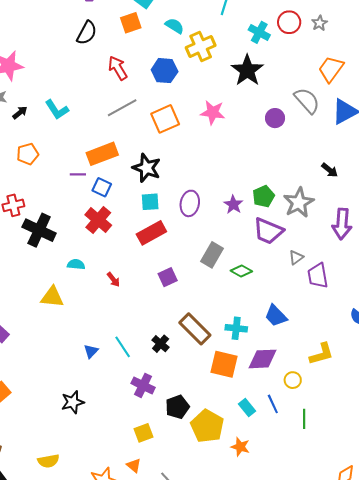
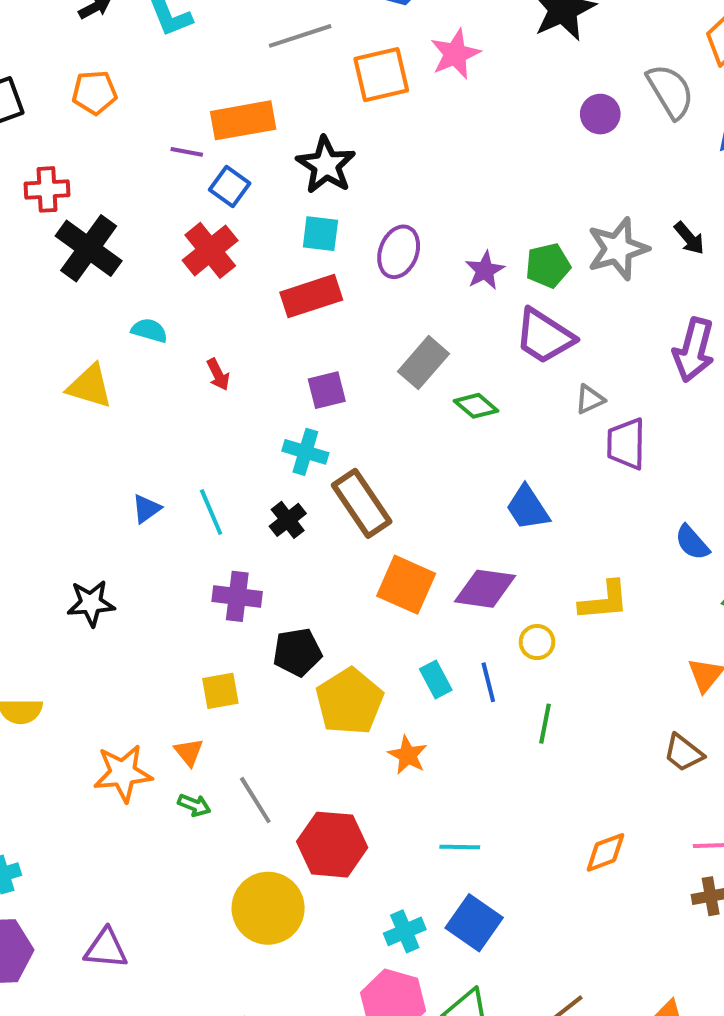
pink star: (213, 112) -> (455, 54), moved, turned 30
gray star: (299, 203) -> (618, 249), moved
cyan cross: (236, 328) -> (305, 452), moved
purple cross: (143, 385) -> (237, 596), turned -30

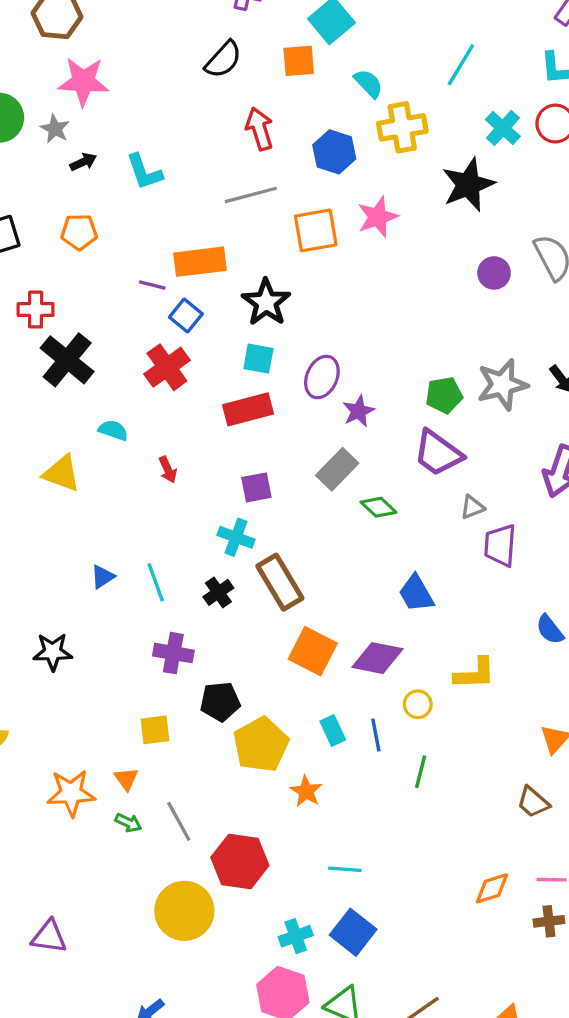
purple star: (485, 270) -> (359, 411), moved
orange diamond: (605, 852) -> (492, 888), moved

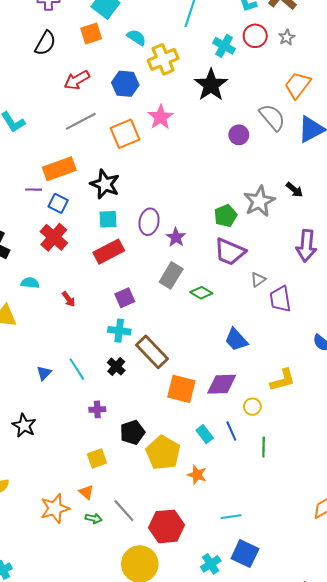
red arrow: (260, 129) -> (77, 80), turned -90
black star: (53, 652) -> (24, 425), turned -30
purple cross: (173, 653) -> (97, 409), size x0.7

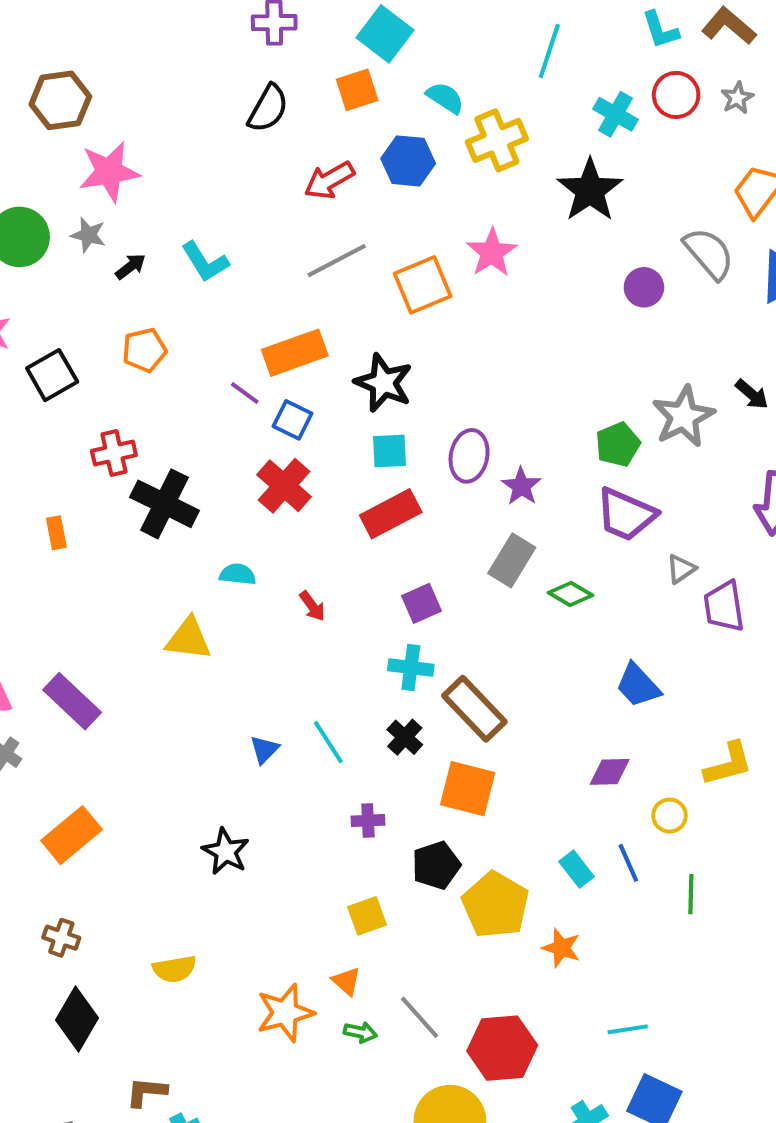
blue hexagon: (125, 84) -> (408, 161), moved
purple line: (34, 190) -> (245, 393), turned 35
purple diamond: (222, 384) -> (610, 772), size x0.7
orange square: (181, 389) -> (468, 789), moved

